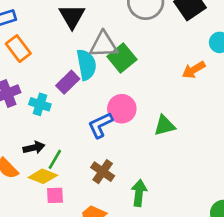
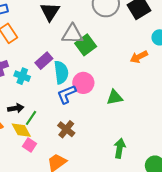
cyan semicircle: (86, 65) -> (61, 72), moved
yellow diamond: (43, 176) -> (21, 130), turned 35
green arrow: (139, 193) -> (120, 148), moved
pink square: (55, 195) -> (30, 145), turned 32

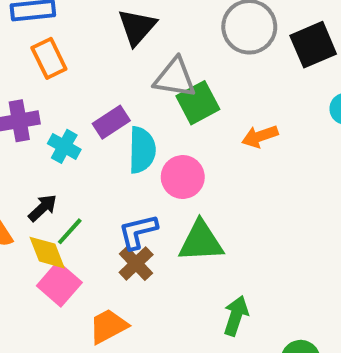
orange arrow: (139, 57) -> (260, 136), moved
blue L-shape: (67, 94) -> (138, 232), moved
green triangle: (115, 97) -> (201, 241), moved, size x1.4
black arrow: (16, 108) -> (43, 208), turned -42
pink square: (30, 145) -> (59, 284), size x1.5

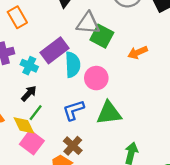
green square: (198, 103) -> (102, 36), turned -30
purple rectangle: (111, 122) -> (54, 50), size x1.4
black arrow: (43, 208) -> (29, 93), moved
brown cross: (136, 263) -> (73, 146), moved

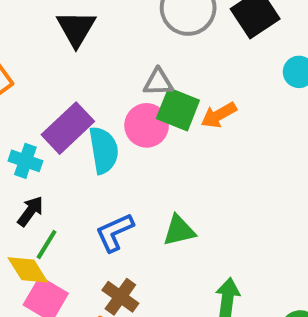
gray triangle: (88, 23) -> (158, 82), moved, size x0.7
green square: (102, 36) -> (178, 109), moved
pink circle: (96, 78) -> (147, 125), moved
green triangle: (109, 113) -> (179, 231), size x0.7

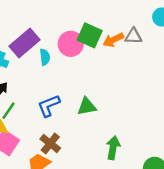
gray triangle: (158, 82) -> (133, 36), moved
cyan semicircle: (104, 150) -> (45, 57), size x0.6

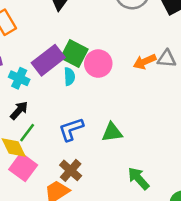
green square: (90, 35) -> (74, 54), moved
green arrow: (113, 148) -> (138, 178), turned -55

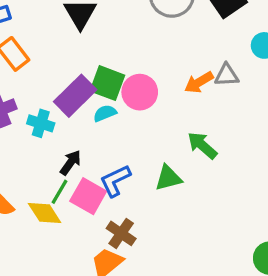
cyan semicircle: (69, 76) -> (105, 113), turned -102
black arrow: (19, 110) -> (70, 163), moved
pink square: (23, 167) -> (88, 196), moved
green arrow: (138, 178) -> (202, 145), moved

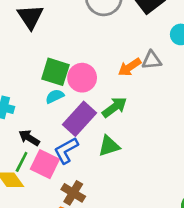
purple rectangle: (75, 96) -> (79, 119), moved
green arrow: (202, 145) -> (115, 107), moved, turned 105
black arrow: (70, 163) -> (29, 138), turned -90

